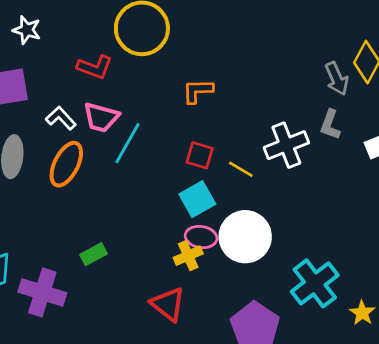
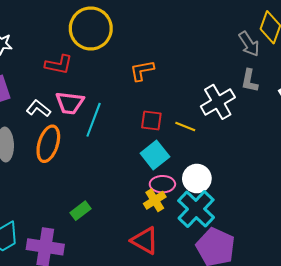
white circle: (245, 237) -> (197, 179), size x0.7
cyan cross: (315, 283) -> (196, 209), moved

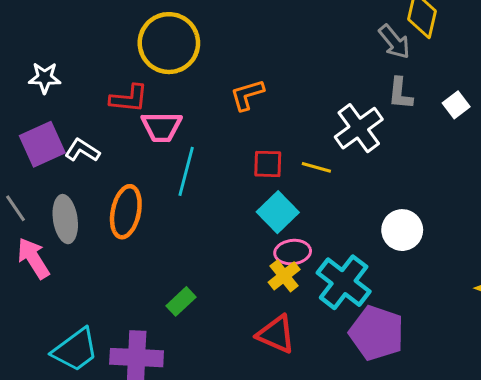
pink trapezoid: (70, 103) -> (162, 127), moved
white L-shape: (38, 108) -> (82, 150), moved
white circle: (197, 179) -> (402, 230), moved

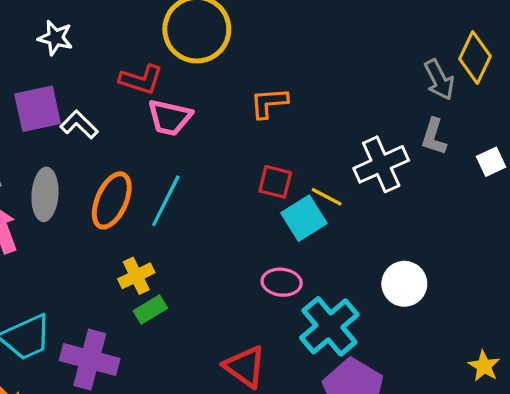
cyan line: (186, 171) -> (166, 201), moved
cyan square: (278, 212) -> (304, 218), moved
yellow cross: (284, 276) -> (136, 276), moved

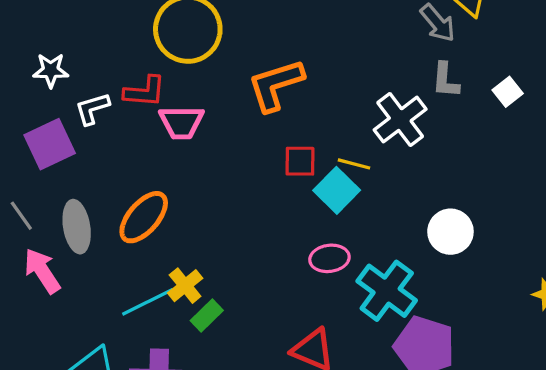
orange L-shape: (269, 103) -> (276, 85), size x1.5
white L-shape: (79, 125) -> (92, 109), moved, turned -48
orange ellipse: (112, 200) -> (144, 217), turned 30
cyan line: (166, 201) -> (148, 302), moved, turned 50

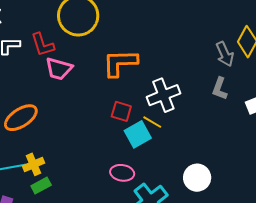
red L-shape: (145, 92) -> (43, 45), turned 52
white cross: (400, 120) -> (163, 95), moved

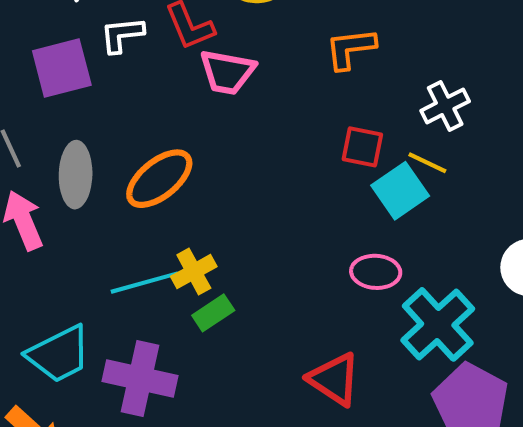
orange L-shape: (120, 63) -> (350, 48), size x0.7
white cross: (163, 95) -> (445, 106), size x0.7

